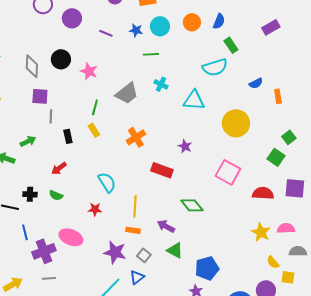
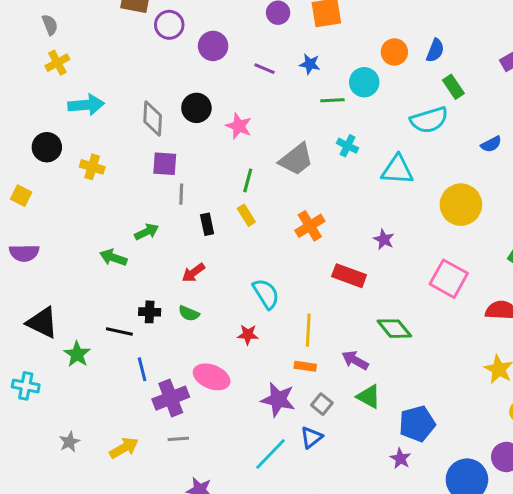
cyan circle: (160, 26) -> (364, 82), moved

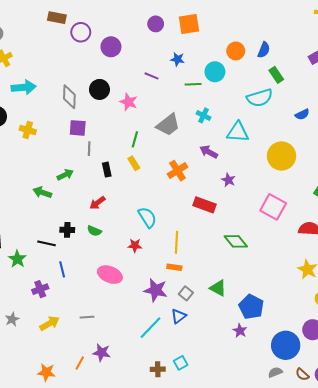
purple line: (264, 69) -> (151, 76), moved
purple arrow: (355, 360) -> (209, 152), moved
purple cross: (171, 398) -> (40, 289), moved, size x0.7
blue pentagon: (417, 424) -> (251, 307), turned -30

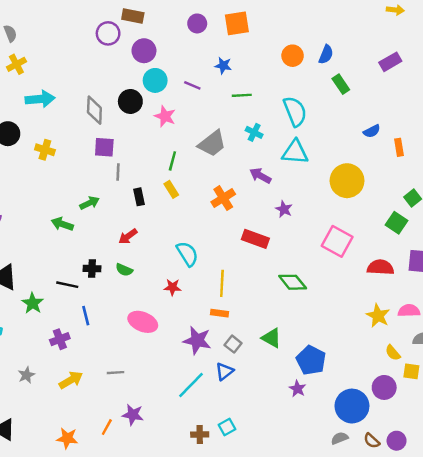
brown rectangle: (57, 18) -> (133, 16), moved
cyan circle: (215, 72) -> (155, 80), moved
cyan semicircle: (260, 98) -> (295, 111), moved, turned -95

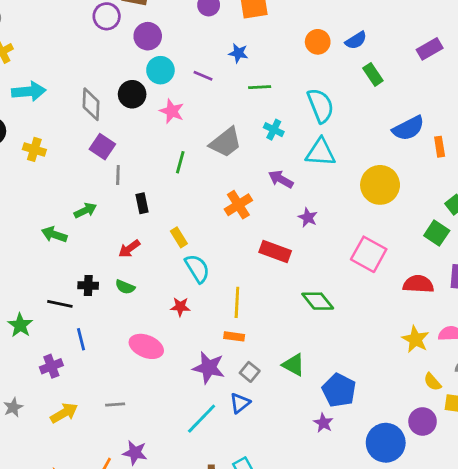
blue semicircle: (326, 54) -> (356, 40), turned 36
blue semicircle: (372, 131) -> (408, 128), size x1.6
purple square: (104, 147) -> (102, 147), turned 30
yellow rectangle: (171, 189) -> (179, 237), moved

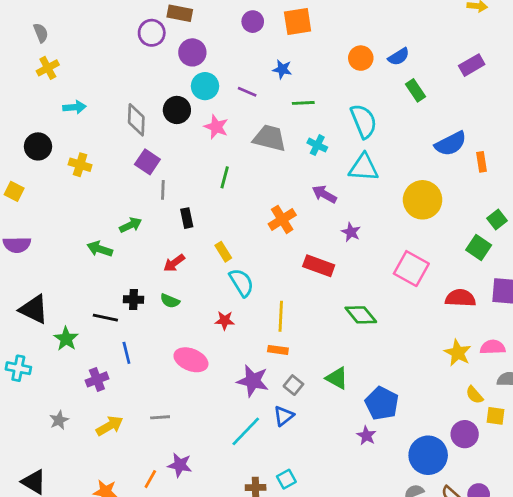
cyan arrow: (29, 91) -> (74, 107), size x0.7
gray trapezoid: (226, 142) -> (270, 138), moved, turned -128

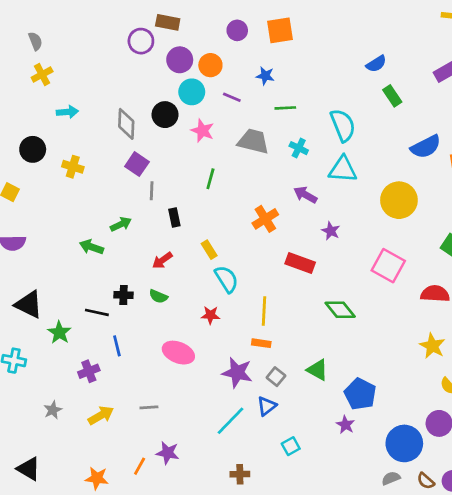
orange circle: (361, 58) -> (210, 65), moved
cyan square: (286, 479) -> (291, 446), moved

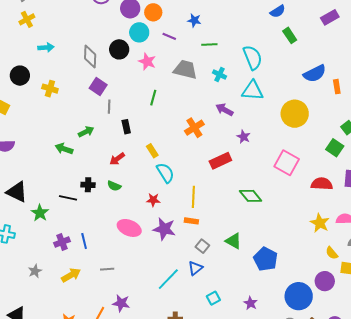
red rectangle: (300, 263) -> (220, 161), turned -45
blue line: (117, 346) -> (84, 241), moved
purple star: (237, 373) -> (164, 229), moved
purple star: (345, 425) -> (251, 303), moved

